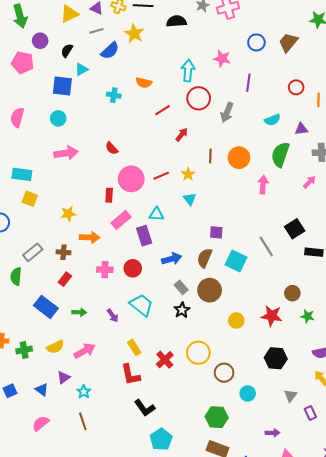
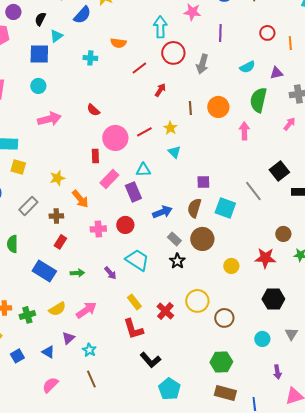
orange arrow: (90, 237) -> (80, 199), turned 54
gray rectangle: (33, 252) -> (28, 206), moved
cyan circle: (248, 393) -> (262, 339), moved
purple arrow: (273, 433) -> (277, 372), turned 88

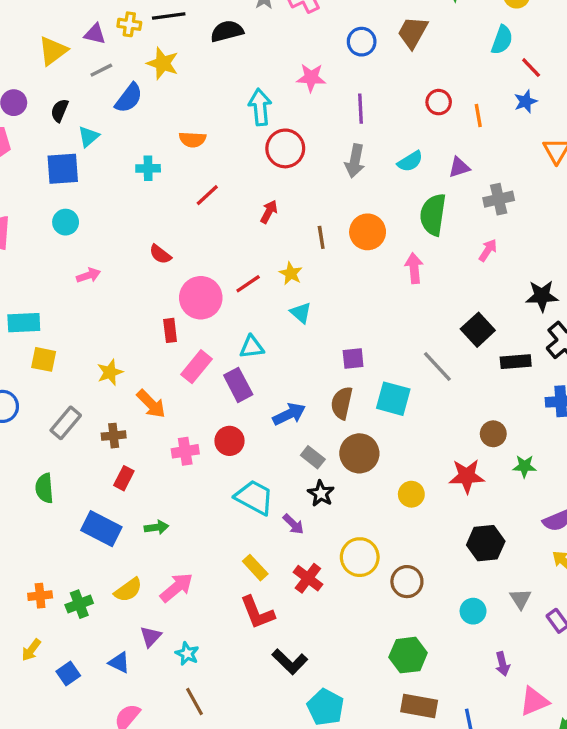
gray arrow: (202, 64) -> (355, 161), moved
red line: (139, 68) -> (207, 195), moved
pink arrow: (49, 119) -> (88, 275), size x0.6
purple arrow: (110, 273) -> (293, 524), moved

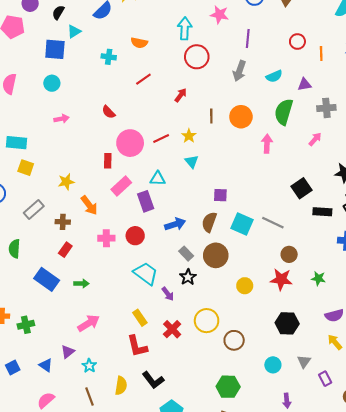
gray line: (437, 367) -> (273, 223), moved, turned -30
brown circle: (493, 434) -> (289, 254), moved
yellow semicircle: (128, 590) -> (121, 386), moved, turned -54

